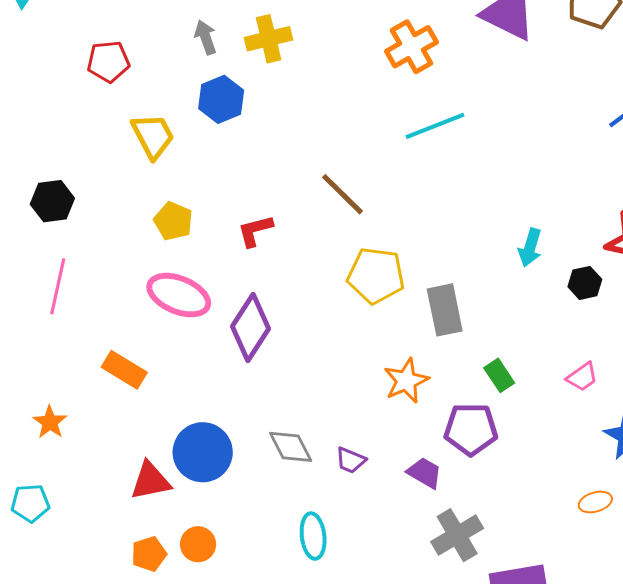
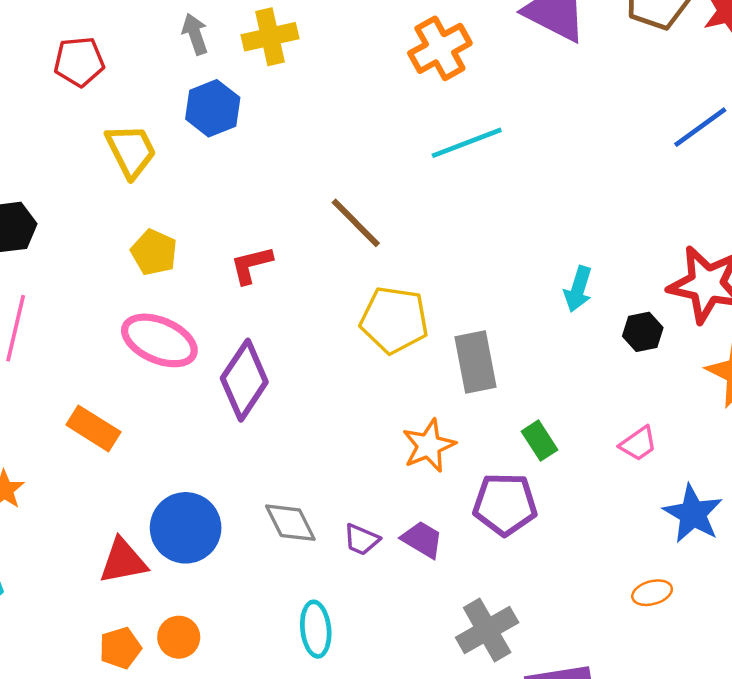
purple trapezoid: (425, 473) -> (422, 539), moved

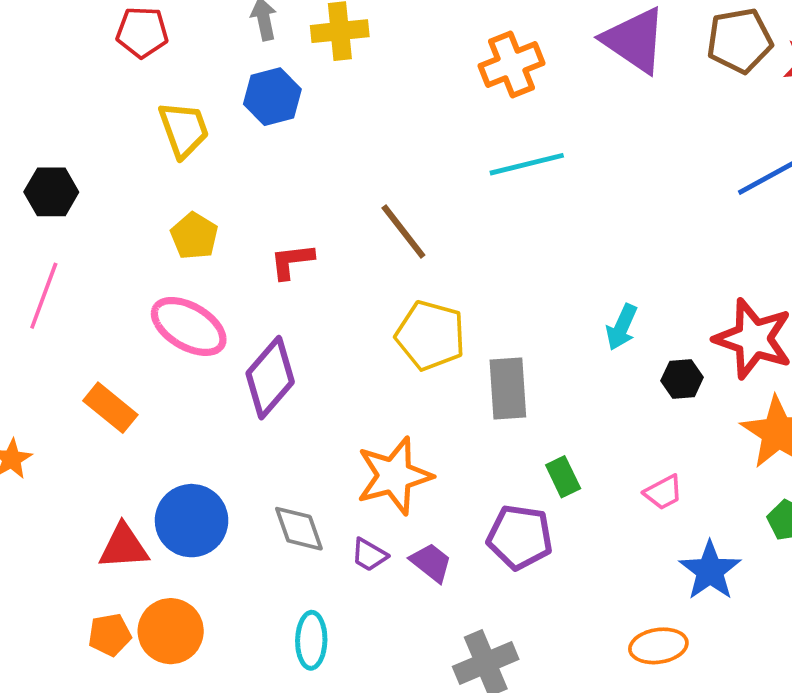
orange star: (429, 446) -> (394, 476), moved, size x1.4
orange ellipse: (652, 593) -> (658, 646), size x1.4
orange circle: (179, 637) -> (171, 631), size x1.5

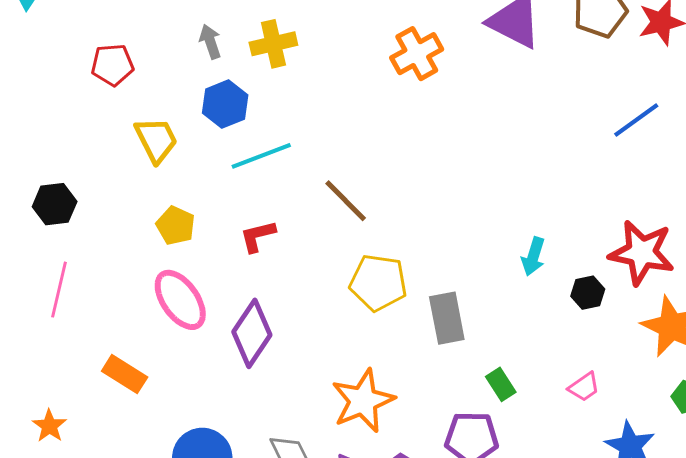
cyan line: (527, 164) -> (261, 156), moved
pink ellipse: (189, 326) -> (180, 300), turned 32

